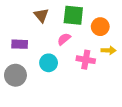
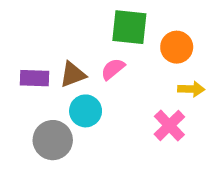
brown triangle: (41, 15) -> (73, 74), moved, turned 49
pink cross: (86, 60) -> (169, 125), moved, turned 36
gray circle: (15, 75) -> (53, 140), moved

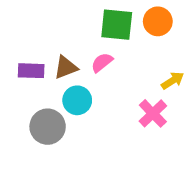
orange circle: (177, 47) -> (158, 21), moved
yellow arrow: (191, 89) -> (173, 81), turned -35

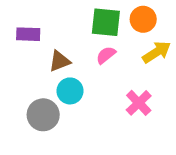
pink semicircle: (102, 62) -> (106, 55), moved
purple rectangle: (31, 71) -> (28, 34), moved
yellow arrow: (173, 81) -> (157, 52), moved, size x1.4

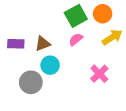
green square: (106, 22) -> (76, 16), turned -35
purple rectangle: (28, 34) -> (16, 44), moved

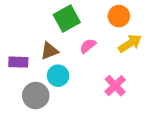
green square: (76, 16) -> (67, 19), moved
purple rectangle: (16, 44) -> (18, 62), moved

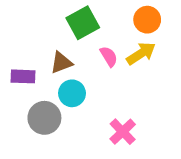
yellow arrow: (130, 43) -> (141, 53), moved
pink semicircle: (88, 46) -> (109, 56), turned 98
pink cross: (115, 86) -> (123, 132), moved

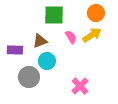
green square: (83, 23) -> (54, 15), turned 30

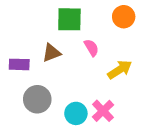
yellow arrow: (92, 35) -> (120, 70), moved
cyan circle: (47, 61) -> (76, 113), moved

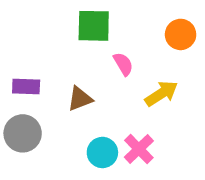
orange circle: (124, 17) -> (181, 34), moved
brown triangle: (51, 53) -> (80, 99), moved
gray circle: (37, 99) -> (23, 133), moved

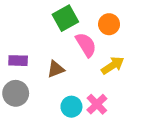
green square: (94, 26) -> (65, 18), turned -30
orange circle: (181, 34) -> (109, 24), moved
pink semicircle: (123, 64) -> (86, 45), size x1.5

